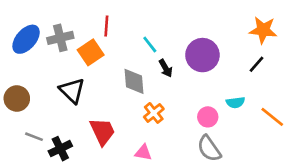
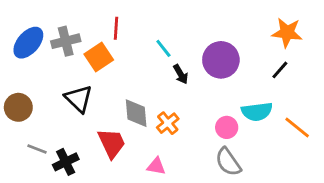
gray diamond: (134, 81) -> (136, 113), moved
cyan semicircle: (235, 102) -> (257, 112), size x1.5

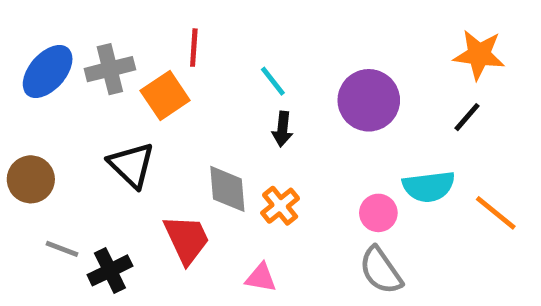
black arrow: (181, 74) -> (282, 129), moved, turned 36

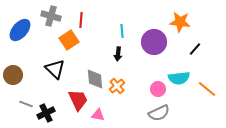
orange star: (479, 55) -> (180, 22), moved
gray cross: (110, 69) -> (51, 16), moved, turned 30
cyan line: (273, 81) -> (122, 31), moved, turned 32
gray semicircle: (381, 270) -> (159, 113), turned -80
pink triangle: (261, 278) -> (98, 115), moved

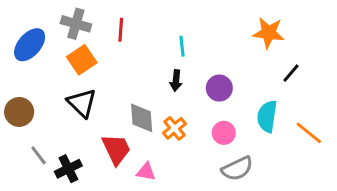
orange square: (69, 40) -> (82, 60), moved
purple circle: (154, 42) -> (219, 88), moved, size x0.7
cyan semicircle: (179, 78) -> (267, 116), turned 105
pink circle: (158, 89) -> (224, 133), moved
gray line: (26, 104) -> (39, 155), turned 32

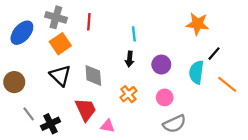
cyan semicircle: (267, 116) -> (196, 72), moved
gray diamond: (142, 118) -> (93, 75), moved
orange line: (309, 133) -> (227, 84), moved

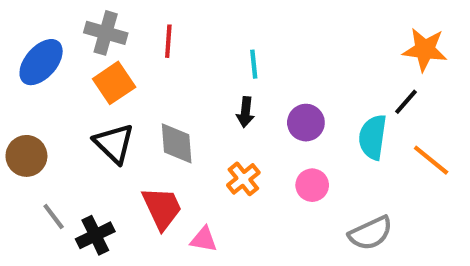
orange star: (198, 24) -> (425, 50), moved
gray semicircle: (174, 124) -> (371, 233), moved

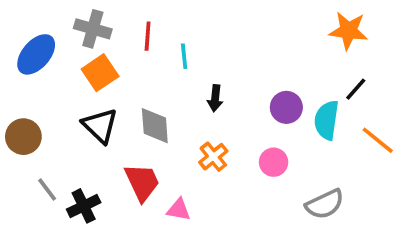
orange star: (425, 50) -> (348, 31), moved
cyan line: (254, 64) -> (184, 56), moved
purple circle: (306, 123) -> (286, 107), moved

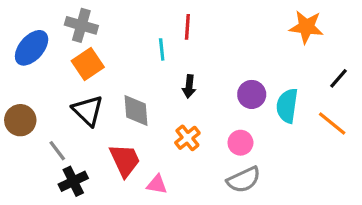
red line: (148, 36) -> (187, 27), moved
black line: (356, 89) -> (339, 78), moved
gray line: (47, 190) -> (57, 151), moved
gray semicircle: (325, 204) -> (244, 180), moved

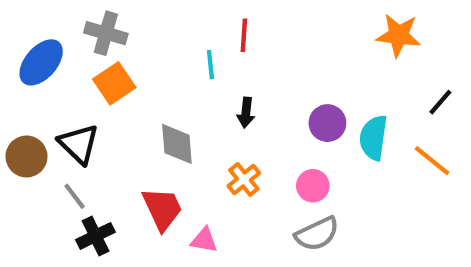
black triangle: (88, 111) -> (79, 144), moved

